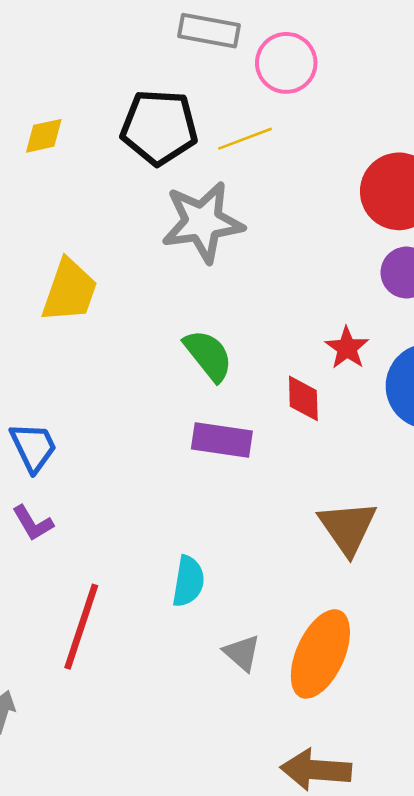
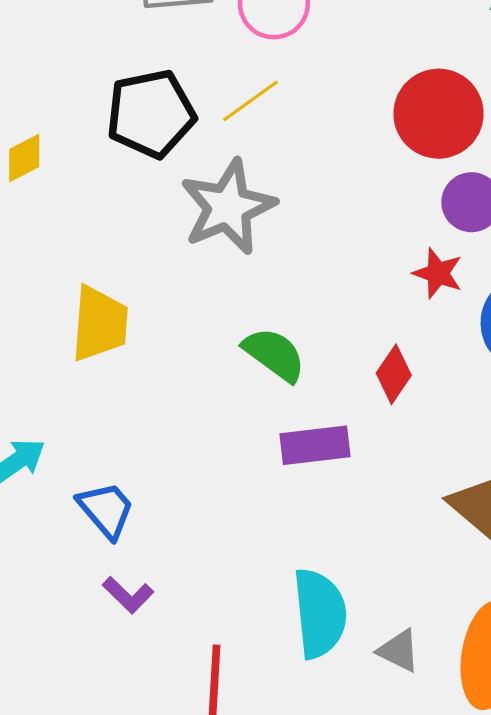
red star: (347, 348) -> (438, 273), moved
red diamond: (303, 398) -> (394, 374), turned 51
cyan semicircle: (188, 581) -> (320, 613), size x1.5
gray triangle: (242, 653) -> (399, 651), moved

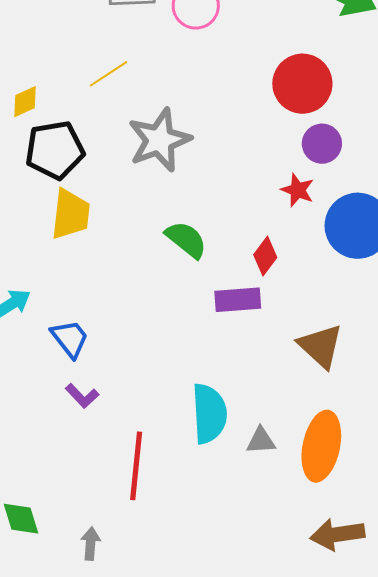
yellow line: (250, 101) -> (109, 74), moved
black pentagon: (151, 114) -> (55, 150), moved
purple rectangle: (315, 445) -> (238, 300), moved
gray triangle: (399, 651) -> (261, 441), turned -32

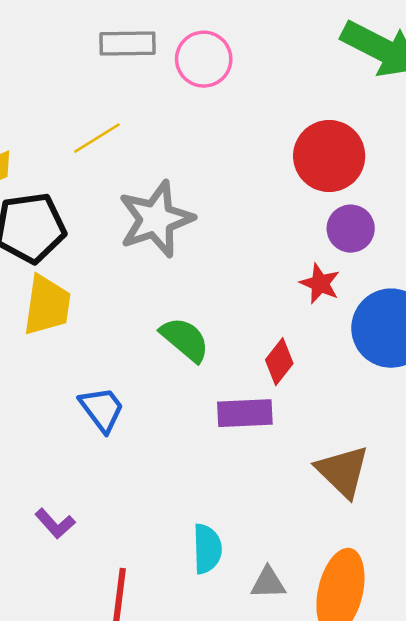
blue trapezoid: (70, 338) -> (102, 409), moved
cyan semicircle: (209, 414) -> (207, 549), size x0.7

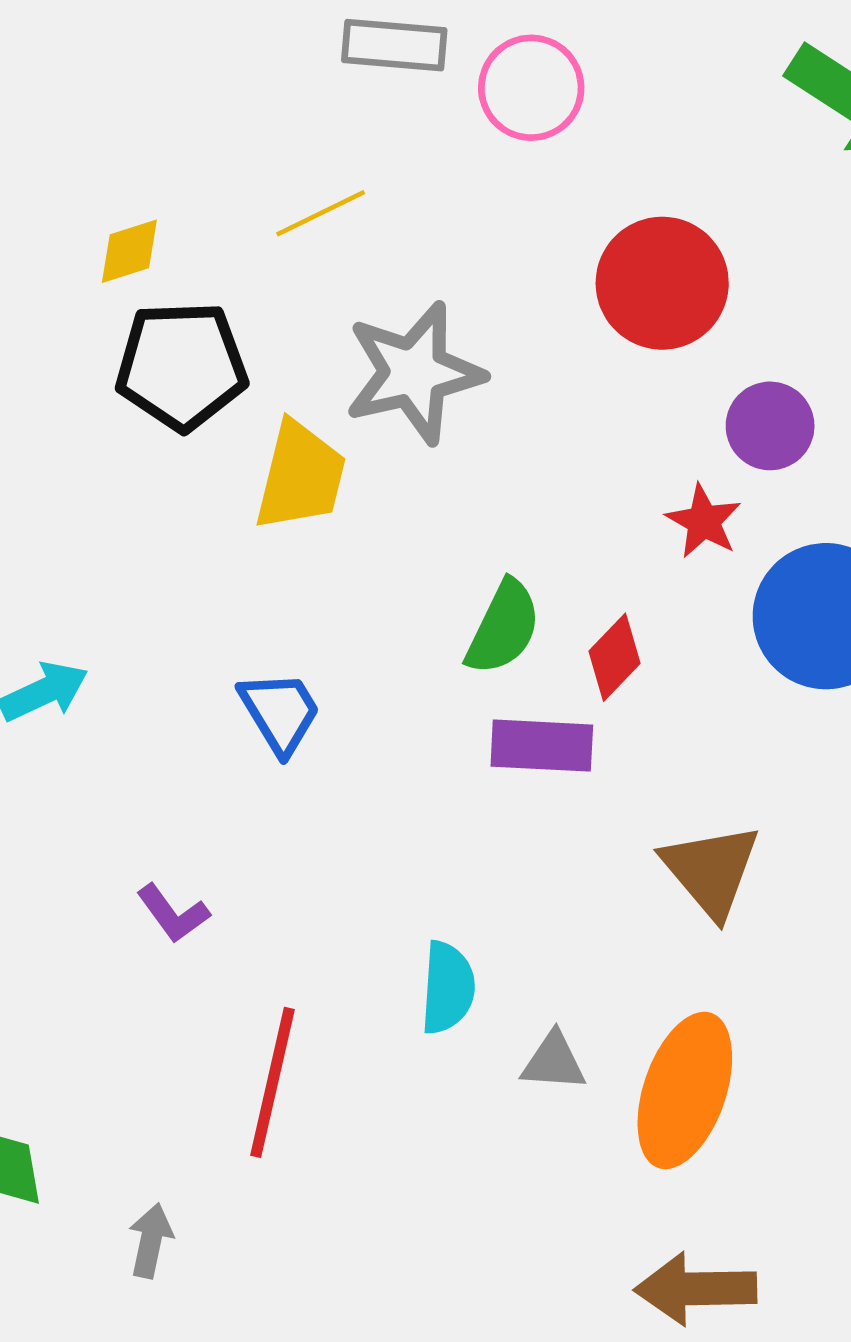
red circle: (329, 156) -> (662, 283), moved
yellow trapezoid: (47, 305) -> (301, 476), moved
green semicircle: (185, 339) -> (503, 627), moved, turned 70

